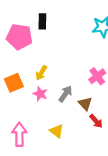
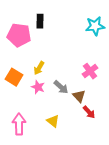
orange square: (14, 83) -> (14, 77), turned -36
gray arrow: (65, 94) -> (61, 87), turned 98

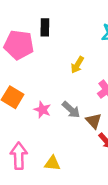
yellow arrow: (39, 68) -> (77, 65), moved
yellow triangle: (53, 121) -> (52, 163), moved, turned -32

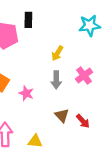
gray arrow: (71, 110) -> (56, 80), moved, turned 48
brown triangle: (94, 121) -> (62, 116), moved

